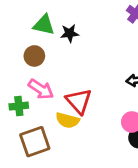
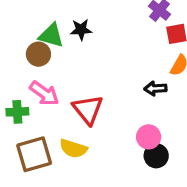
green triangle: (44, 25) -> (51, 36), moved
yellow semicircle: (67, 120) -> (73, 148), moved

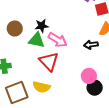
black star: (81, 30) -> (42, 26), moved
green triangle: (51, 36) -> (37, 40), moved
pink arrow: (44, 93) -> (58, 40), moved

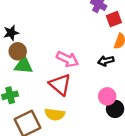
black star: (42, 26) -> (11, 33), moved
green triangle: (37, 40) -> (23, 65), moved

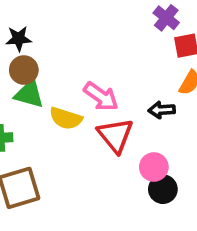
red triangle: (60, 85) -> (115, 135), moved
yellow semicircle: (55, 114) -> (66, 118), moved

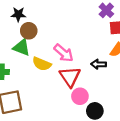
brown circle: (24, 70) -> (29, 31), moved
pink circle: (154, 167) -> (80, 96), moved

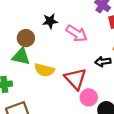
black star: (18, 14) -> (50, 21), moved
pink arrow: (64, 53) -> (77, 33), moved

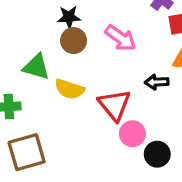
black star: (50, 21) -> (69, 17), moved
brown circle: (26, 38) -> (74, 41), moved

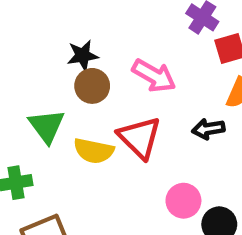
green triangle: (36, 67) -> (47, 126), turned 44
red triangle: (114, 105) -> (140, 138), moved

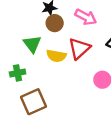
red triangle: (140, 138) -> (79, 48), turned 35

